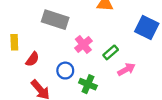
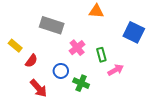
yellow rectangle: (14, 42) -> (15, 46), turned -48
green rectangle: (111, 52) -> (101, 55), turned -64

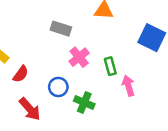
gray rectangle: (52, 25) -> (61, 29), moved, size x0.7
pink arrow: (116, 70) -> (128, 86), turned -77

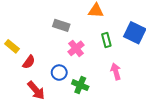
green rectangle: (110, 66) -> (106, 40), moved

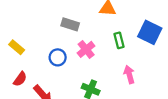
red semicircle: (29, 62) -> (20, 79), moved
blue circle: (59, 73) -> (58, 57), moved

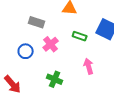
green rectangle: (119, 40) -> (80, 36), turned -56

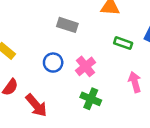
pink cross: (51, 44) -> (86, 66), moved

